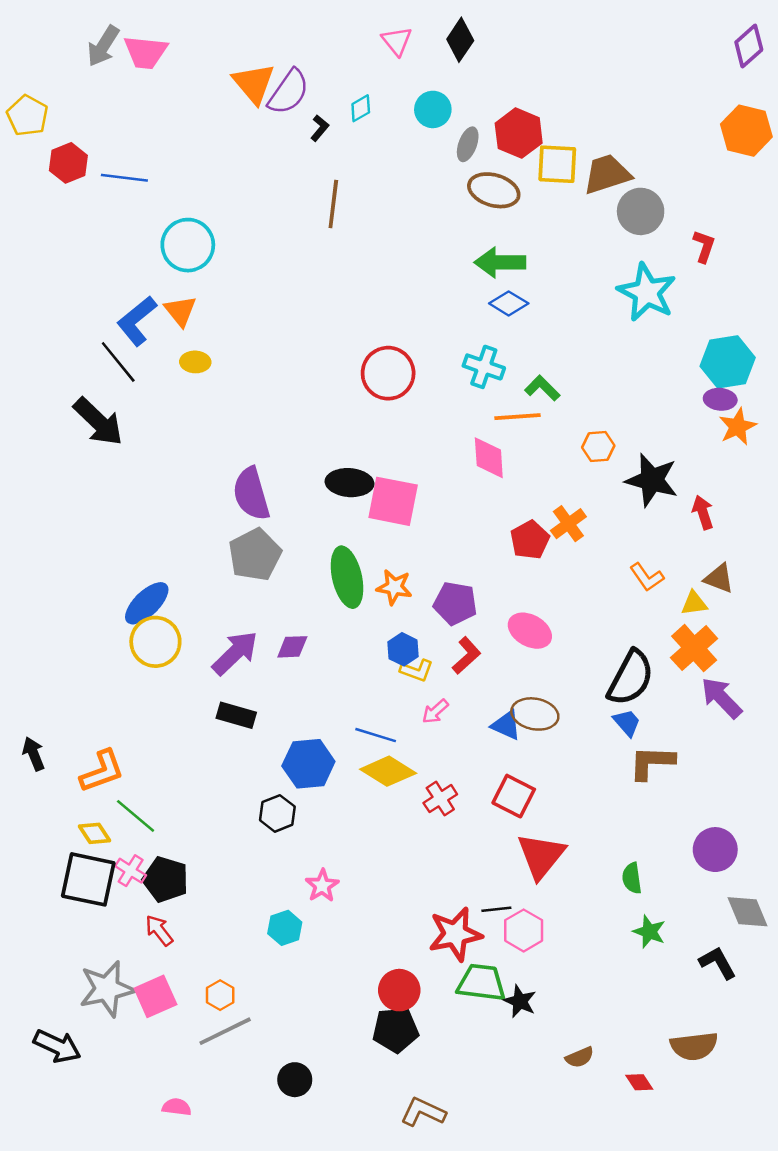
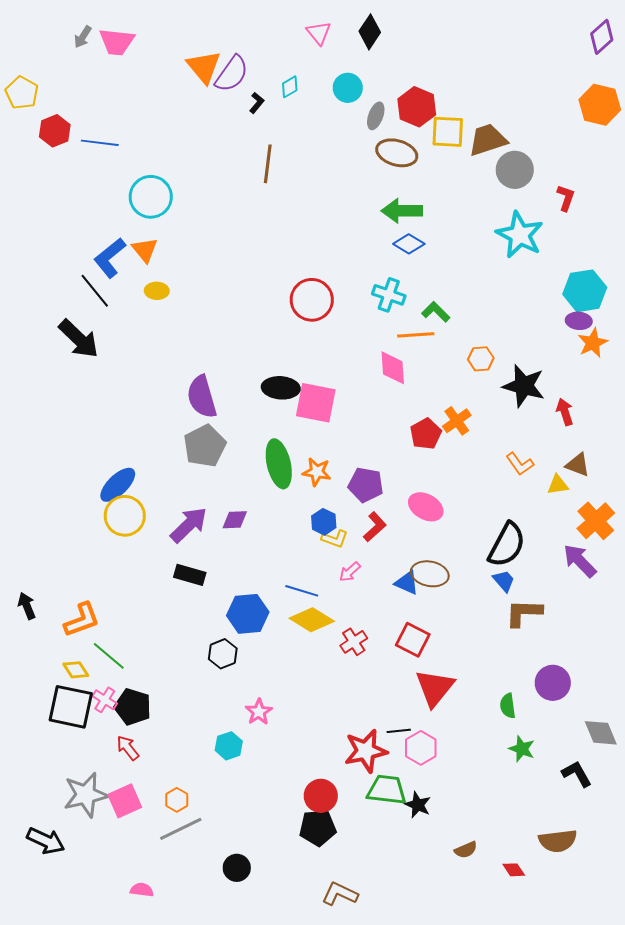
gray arrow: (103, 46) -> (83, 37), size x0.7
orange cross: (694, 648) -> (596, 521), moved
purple circle: (715, 850) -> (553, 683), moved

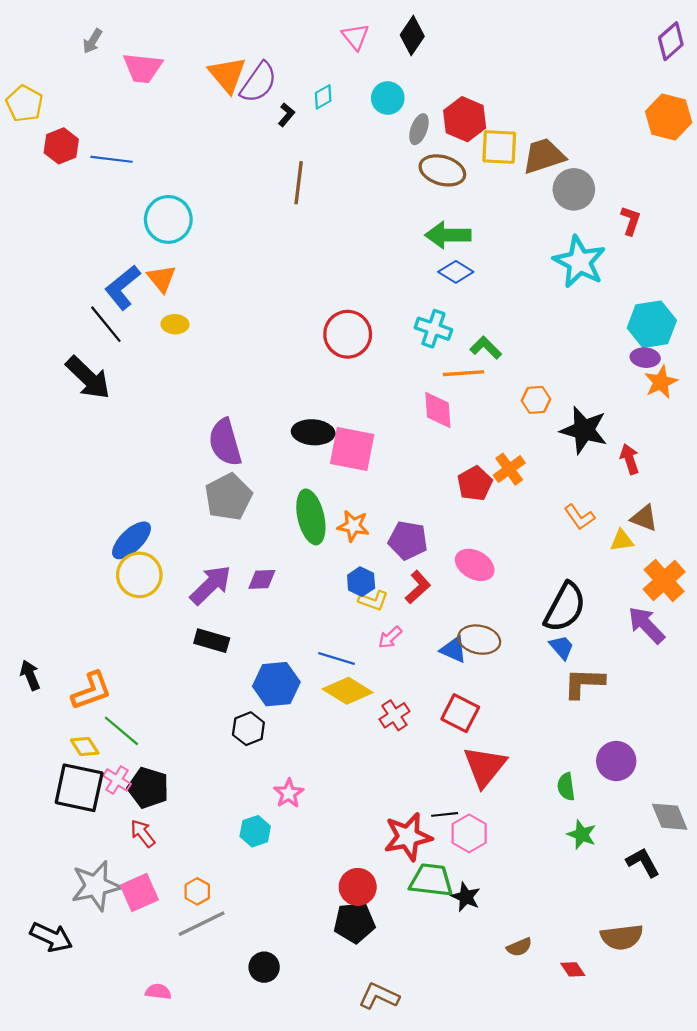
pink trapezoid: (117, 42) -> (143, 68), moved

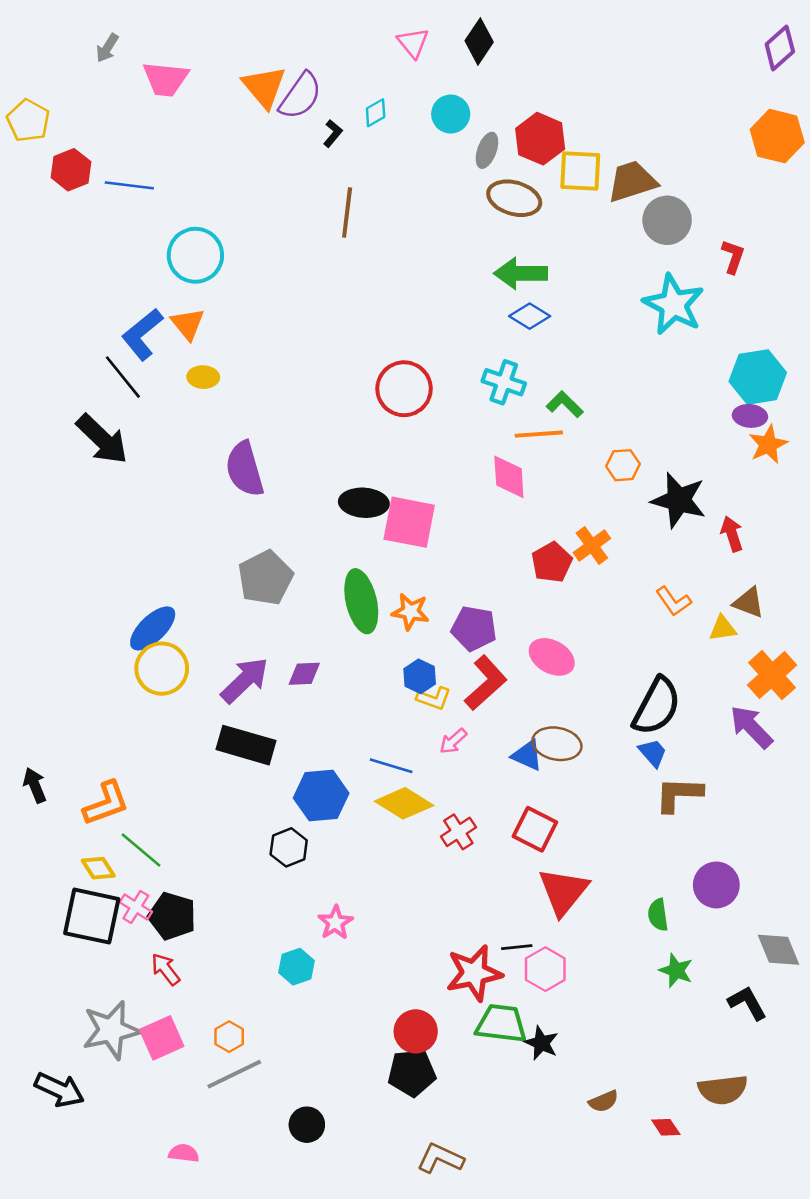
purple semicircle: (225, 442) -> (245, 469), moved
red L-shape: (418, 587) -> (486, 683), size x1.4
black rectangle: (212, 641) -> (246, 745), size x1.4

